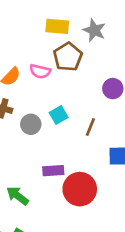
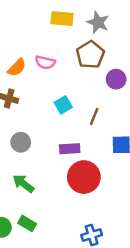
brown pentagon: (68, 57) -> (90, 55), moved
gray circle: (31, 124) -> (21, 142), moved
purple rectangle: (53, 171) -> (70, 149), moved

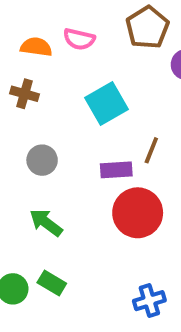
orange semicircle: (17, 68) -> (36, 47), turned -126
cyan square: (63, 105) -> (106, 104), size x1.5
brown line: (94, 116) -> (151, 150), moved

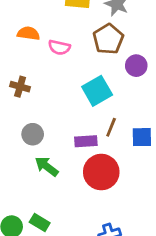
orange semicircle: (36, 47) -> (28, 33), moved
cyan square: (106, 104) -> (97, 91), moved
green arrow: (46, 223) -> (47, 166), moved

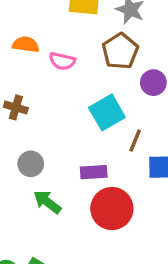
brown line: (111, 127) -> (135, 141), moved

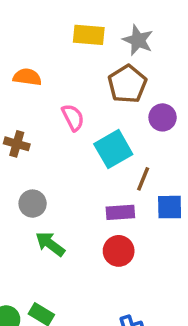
pink semicircle: (62, 61) -> (73, 117), moved, turned -130
purple rectangle: (94, 172) -> (120, 212), moved
red circle: (112, 209) -> (119, 251), size x0.7

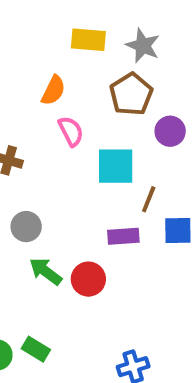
orange semicircle: (27, 77) -> (53, 90), moved, turned 108
cyan square: (113, 149) -> (116, 166), turned 30
red circle: (119, 251) -> (88, 279), moved

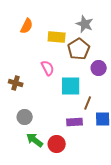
yellow rectangle: (88, 40) -> (57, 37), moved
orange semicircle: (53, 90) -> (27, 26), moved

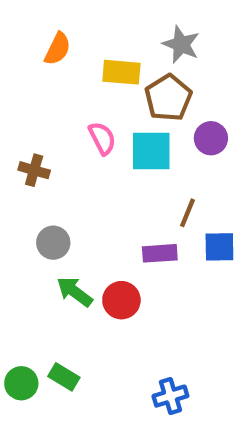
cyan square: (71, 86) -> (151, 151), moved

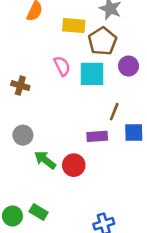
gray circle: (53, 243) -> (23, 135), moved

